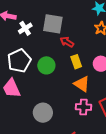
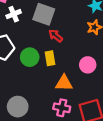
yellow rectangle: (76, 62) -> (50, 58), moved
orange triangle: (82, 84) -> (64, 83), turned -42

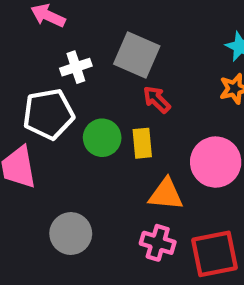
white cross: (14, 14) -> (76, 67), moved
pink circle: (88, 65) -> (216, 162), size x1.5

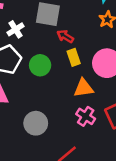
yellow rectangle: (142, 143) -> (74, 57), moved
pink cross: (158, 243) -> (86, 116), turned 30

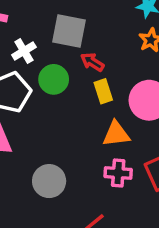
green circle: (40, 65) -> (54, 79), moved
pink cross: (86, 116) -> (118, 173), turned -30

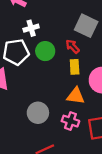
gray square: (69, 31) -> (86, 26), moved
gray circle: (49, 181) -> (38, 113), moved

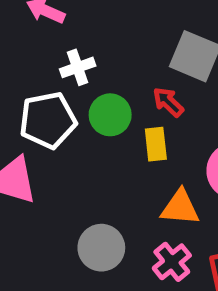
yellow rectangle: (75, 67) -> (156, 144), moved
pink cross: (70, 121) -> (172, 262), turned 35

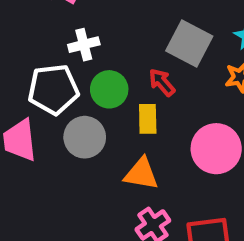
orange triangle: (180, 208) -> (141, 174), moved
gray circle: (101, 248) -> (85, 137), moved

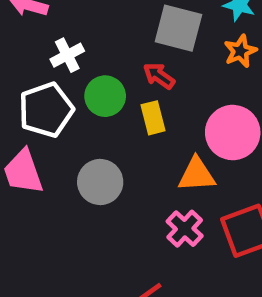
gray circle: (85, 137) -> (100, 182), moved
orange triangle: (141, 174) -> (197, 175), moved

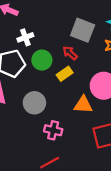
yellow rectangle: (153, 118) -> (65, 74), turned 63
pink cross: (185, 229) -> (53, 130), moved, turned -36

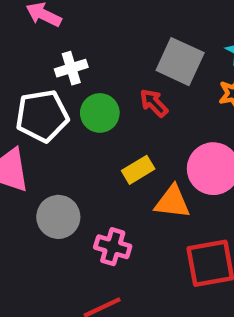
yellow rectangle: (65, 74) -> (138, 170), moved
gray circle: (34, 103) -> (58, 217), moved

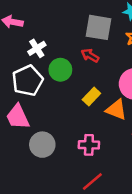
orange triangle: (172, 202) -> (116, 110), turned 30
gray circle: (58, 217) -> (42, 145), moved

